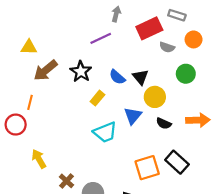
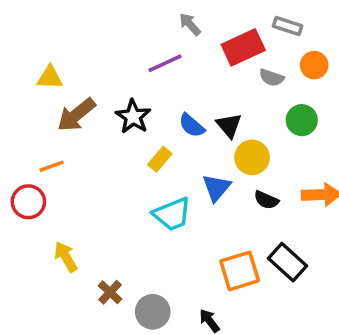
gray arrow: (116, 14) -> (190, 24), turned -56
orange line: (30, 102) -> (51, 166), turned 56

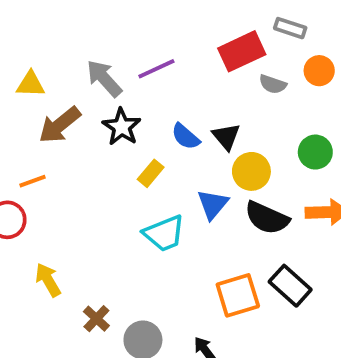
gray arrow: (190, 24) -> (104, 78), moved, size x1.5
green circle: (302, 120) -> (315, 152), moved
black semicircle: (266, 200) -> (267, 218), size x1.6

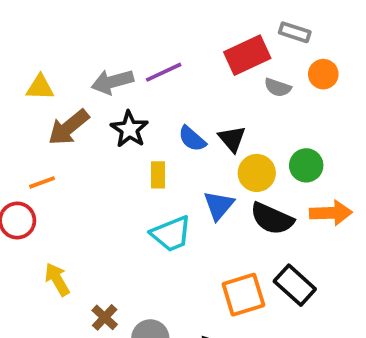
gray arrow: (104, 78) -> (112, 82), turned -63
green circle: (315, 152) -> (306, 165), moved
yellow rectangle: (151, 173) -> (158, 175), turned -40

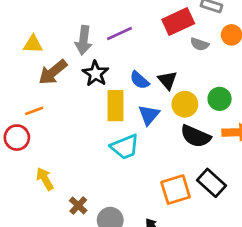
gray arrow: (112, 82) -> (84, 40), turned -68
yellow rectangle: (158, 175) -> (116, 106), size x1.6
blue triangle: (219, 205) -> (149, 115), moved

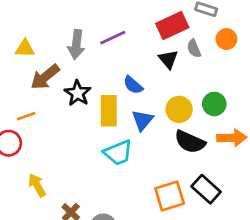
gray semicircle: (200, 44) -> (194, 48), turned 48
black star: (96, 74) -> (78, 93), moved
black triangle: (168, 80) -> (168, 59), moved

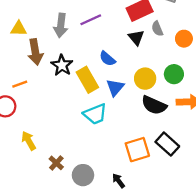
orange circle: (226, 39) -> (184, 39), moved
brown arrow: (45, 77) -> (35, 52), turned -60
yellow rectangle: (109, 111) -> (87, 80), turned -30

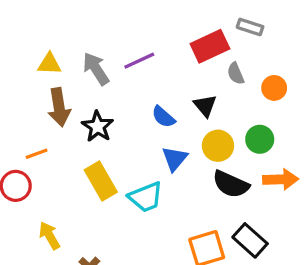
gray arrow: (61, 25) -> (96, 69), turned 140
yellow triangle: (19, 29) -> (49, 64), moved
black triangle: (136, 38) -> (205, 106), moved
yellow rectangle: (87, 80) -> (101, 181), moved

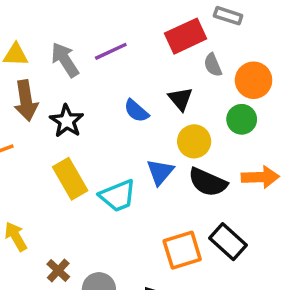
orange circle: (274, 88) -> (254, 80), size x1.4
green circle: (260, 139) -> (242, 119), moved
blue triangle: (175, 159) -> (160, 172), moved

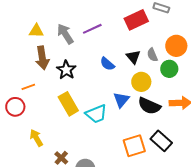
gray semicircle: (213, 65) -> (152, 55), moved

